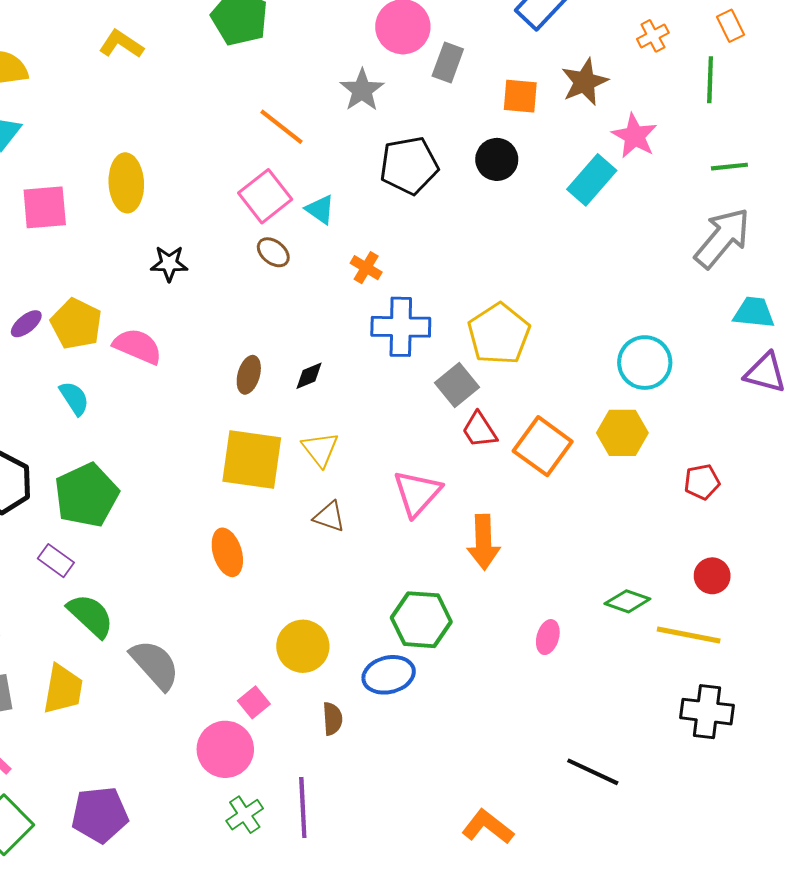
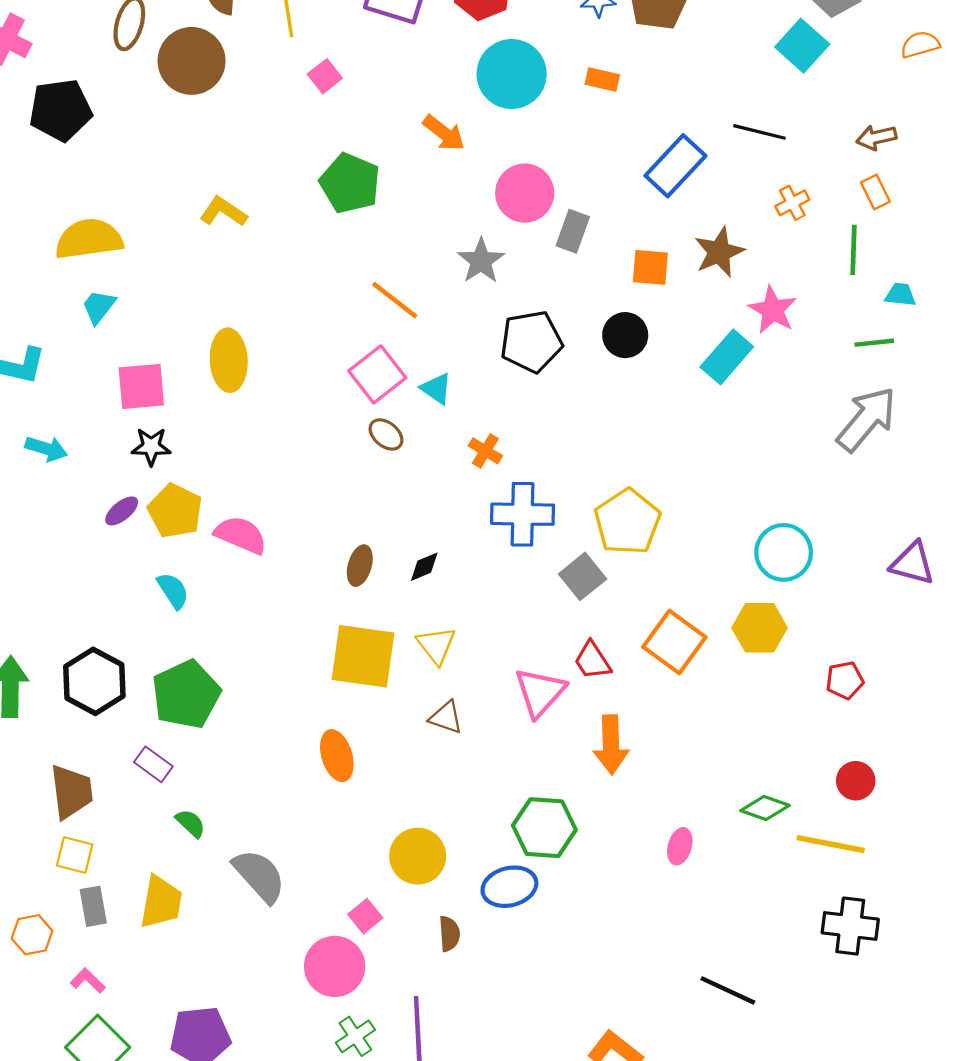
black star: (169, 264) -> (151, 446), moved
cyan trapezoid: (754, 313) -> (900, 295), moved, size x0.7
red trapezoid: (479, 430) -> (592, 661), moved
green semicircle: (91, 616) -> (190, 823), size x0.6

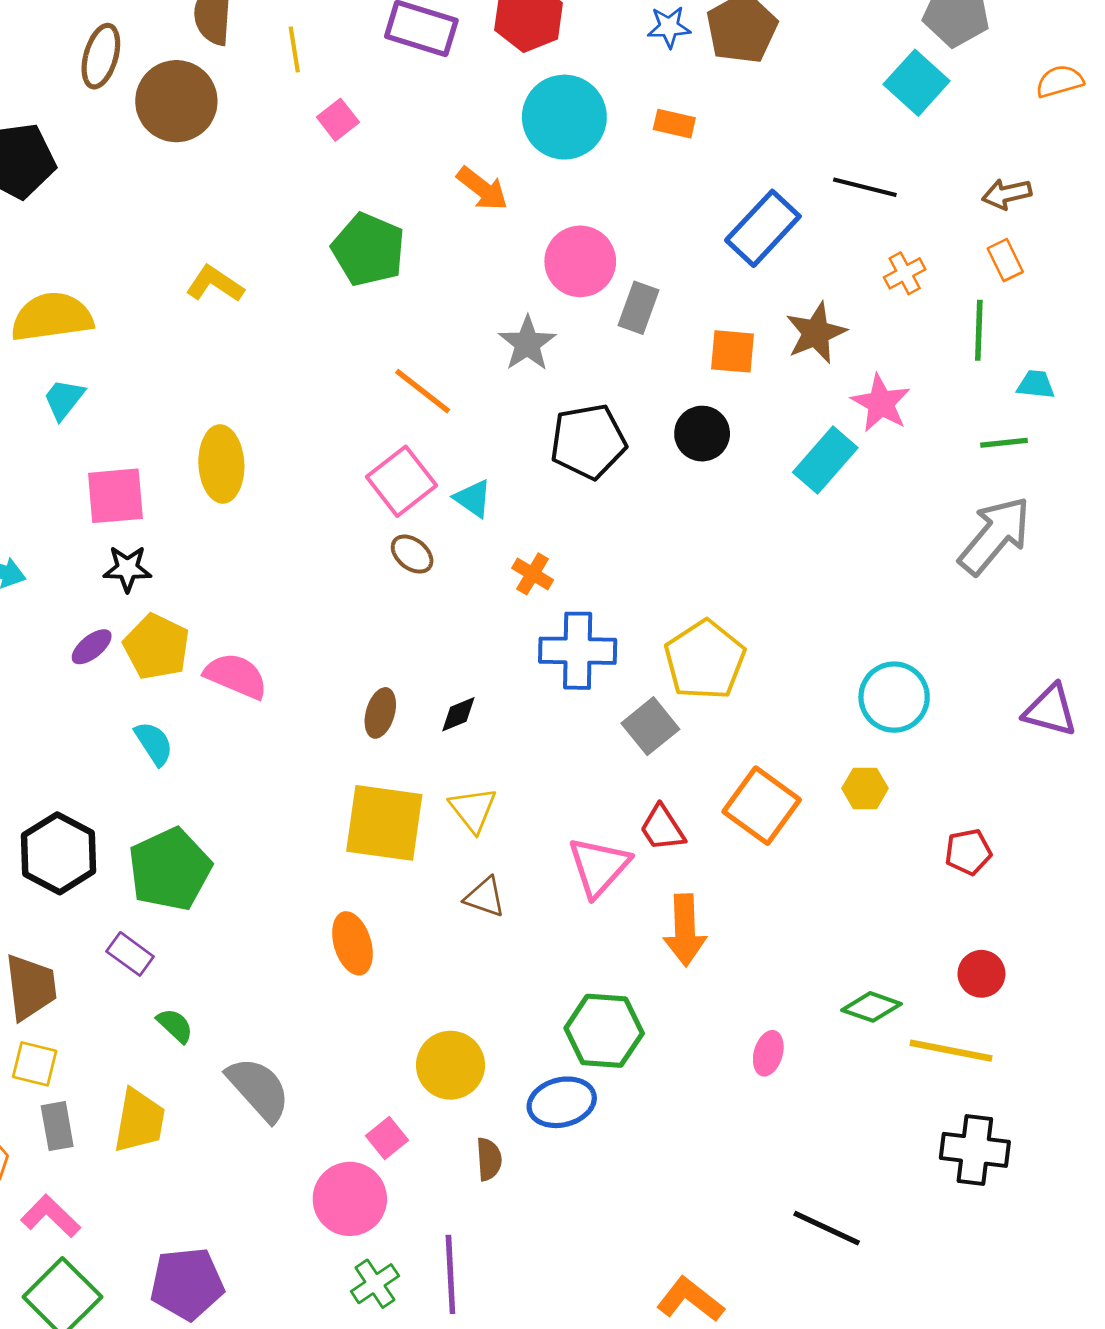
yellow hexagon: (760, 628) -> (865, 788), size x0.7
pink L-shape: (88, 981) -> (51, 1216), size x1.4

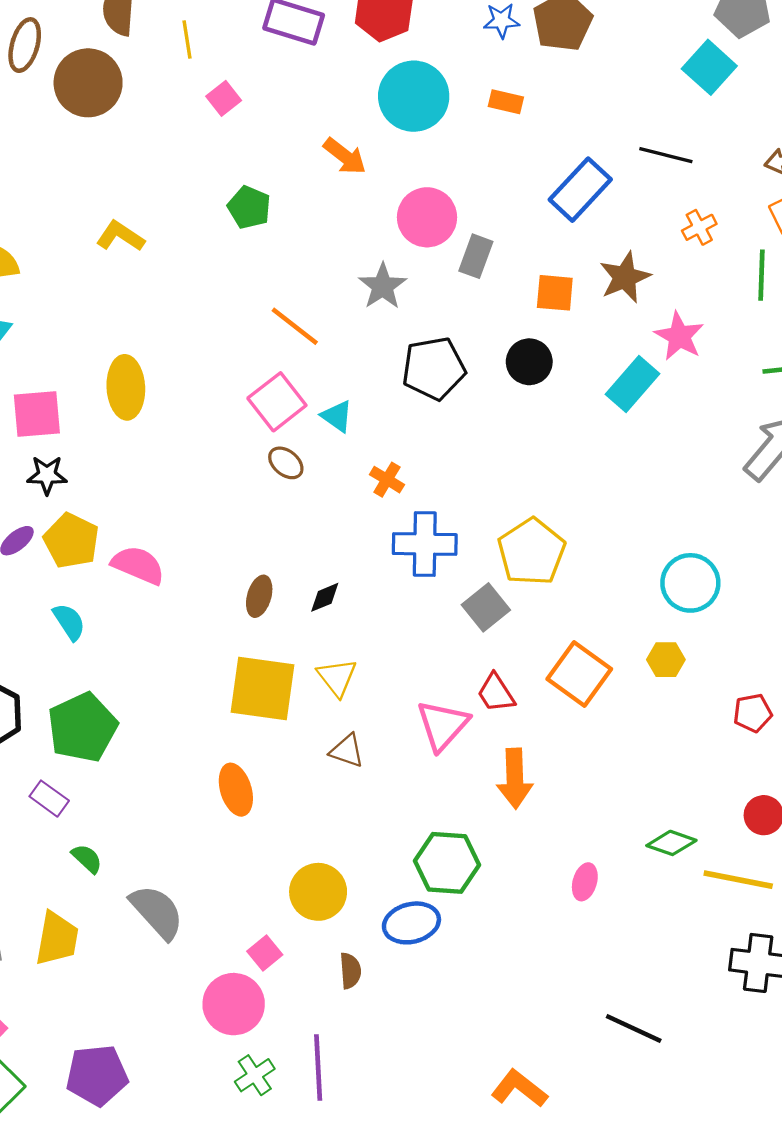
green pentagon: (368, 249) -> (249, 207), size x0.7

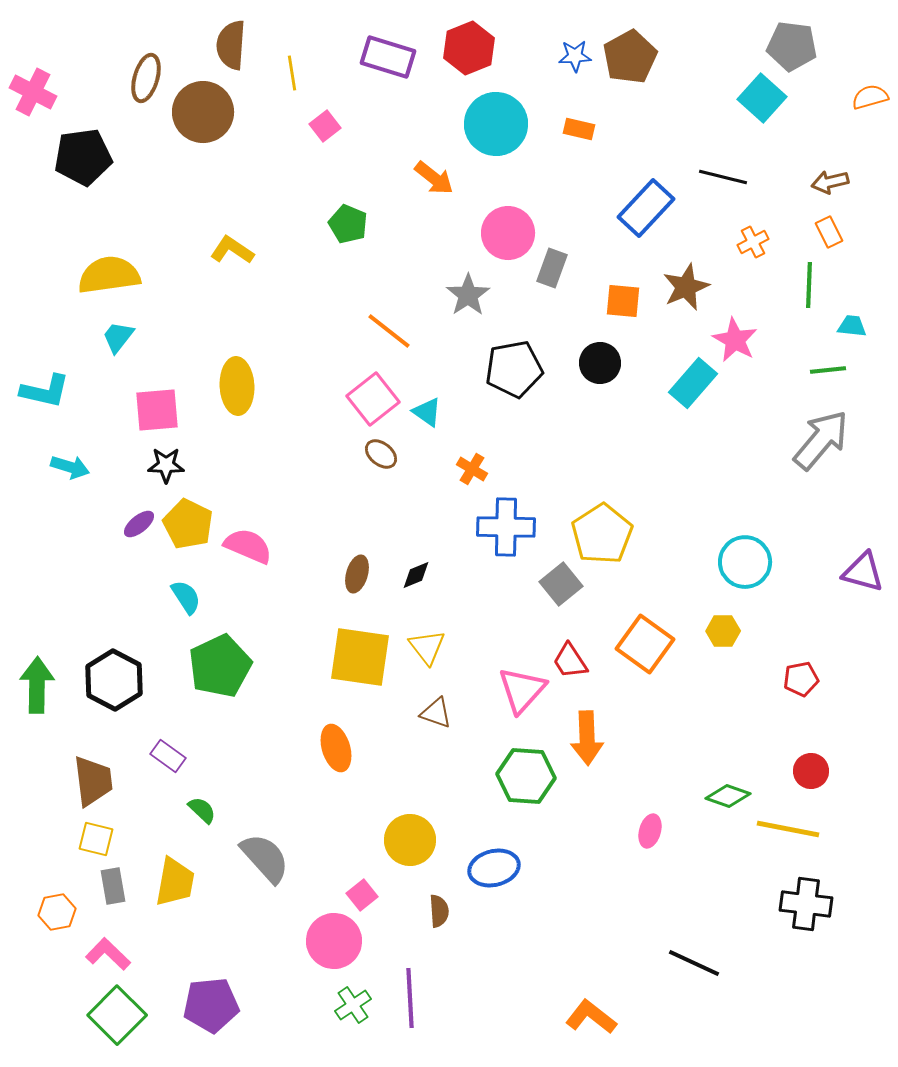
green pentagon: (82, 727) -> (220, 666), moved
green hexagon: (447, 863) -> (526, 776), moved

